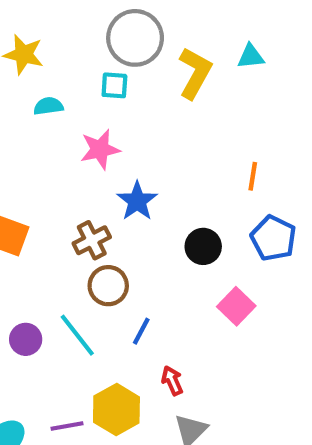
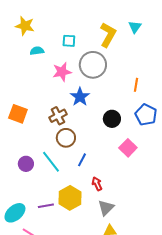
gray circle: (135, 38) -> (93, 65), moved
cyan triangle: (251, 56) -> (135, 27), turned -48

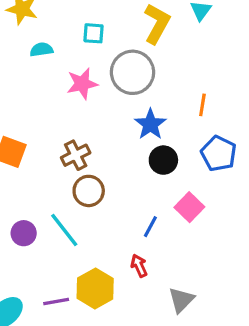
blue star: (80, 97) -> (150, 124), moved
blue line: (82, 160) -> (150, 227), moved
gray triangle: (106, 208) -> (181, 300), moved

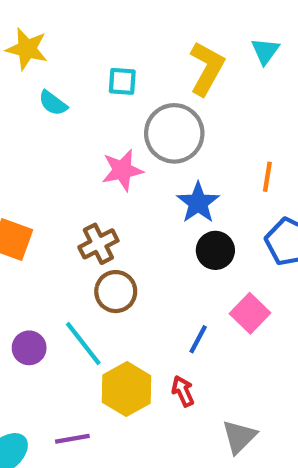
cyan semicircle: (42, 50) -> (53, 103), turned -135
pink star: (82, 84) -> (122, 170), moved
yellow hexagon: (95, 288) -> (127, 389), moved

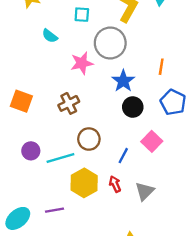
cyan semicircle: (53, 103) -> (50, 36), moved
brown circle: (116, 292) -> (89, 139), moved
cyan line: (83, 344) -> (60, 158), turned -68
purple circle: (29, 348) -> (31, 151), moved
gray triangle: (239, 437) -> (145, 191), moved

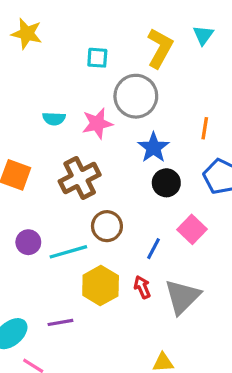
cyan semicircle: (50, 36) -> (54, 119), moved, turned -35
brown cross: (69, 103) -> (80, 178), size x1.4
gray triangle: (145, 191) -> (182, 297), size x1.4

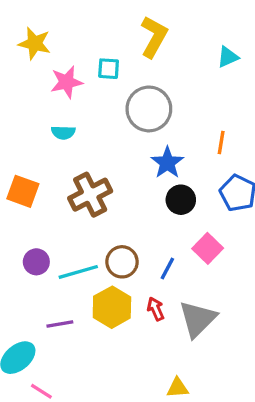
cyan triangle: (203, 35) -> (228, 57), moved, turned 30
yellow L-shape: (160, 48) -> (154, 37), moved
pink star: (97, 123) -> (67, 82), moved
brown circle: (107, 226) -> (122, 262), moved
purple line: (60, 322) -> (60, 324), moved

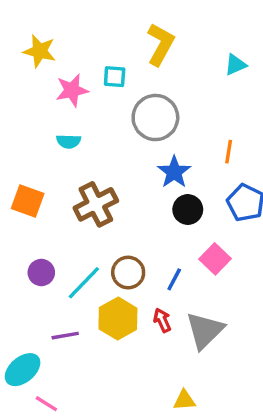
cyan line: (78, 272) -> (84, 283), turned -30

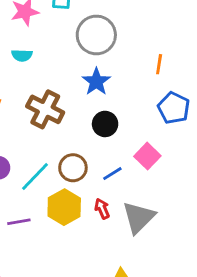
blue star: (174, 172) -> (96, 82), moved
brown cross: (96, 204) -> (45, 109), turned -36
black circle: (188, 210) -> (105, 124), moved
blue line: (174, 279) -> (112, 174), turned 30

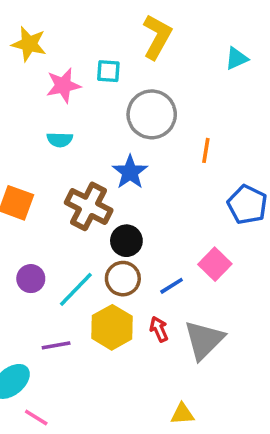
orange line: (159, 64) -> (206, 150), moved
blue star: (96, 82) -> (130, 172), moved
black circle: (105, 124) -> (126, 241), moved

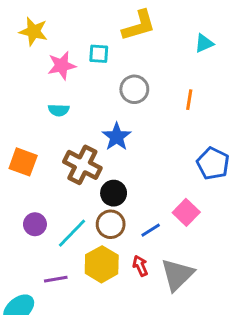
yellow L-shape: (157, 37) -> (139, 26), turned 45
gray circle: (152, 114) -> (134, 89), size x0.7
orange line: (206, 150) -> (189, 100), moved

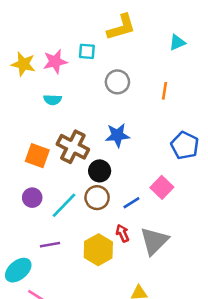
yellow star: (33, 31) -> (23, 64), moved
blue star: (117, 137) -> (117, 135), moved, turned 30
orange square: (23, 162) -> (37, 156), moved
yellow hexagon: (102, 264) -> (98, 250), moved

